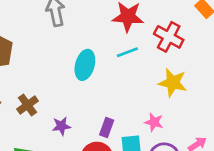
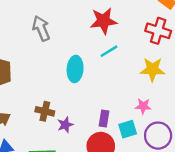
red cross: (169, 37) -> (158, 31), moved
brown cross: (28, 105) -> (45, 111), moved, turned -30

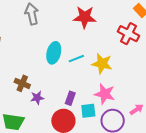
cyan line: (109, 51) -> (76, 59), moved
yellow star: (153, 69) -> (102, 64), moved
pink star: (143, 106) -> (105, 94), size x1.5

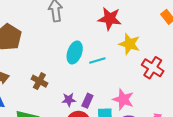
red cross: (128, 34) -> (153, 68), moved
yellow star: (102, 64) -> (129, 44), moved
purple star: (37, 98) -> (69, 100), moved

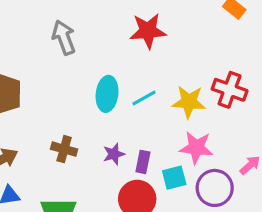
yellow star: (129, 44) -> (189, 102), moved
purple star: (69, 100) -> (114, 154), moved

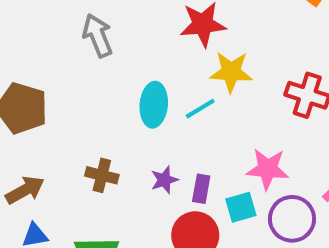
yellow star: (189, 102) -> (231, 72), moved

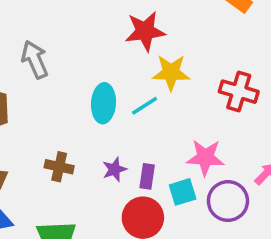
gray arrow: (98, 35) -> (35, 60), moved

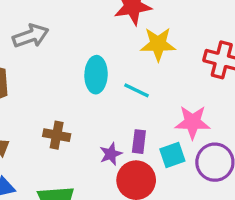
gray arrow: (35, 60) -> (31, 36), turned 96
cyan line: (145, 106) -> (136, 90), moved, turned 60
purple star: (114, 169) -> (111, 154), moved

